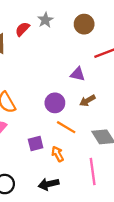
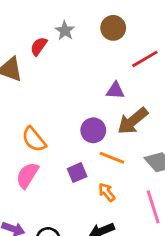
brown arrow: (87, 101) -> (133, 121), size x1.6
purple square: (36, 143) -> (77, 173), moved

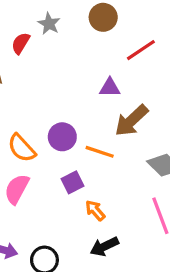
purple circle: (93, 130) -> (62, 137), moved
orange line: (112, 158) -> (100, 152), moved
orange arrow: (107, 192) -> (95, 210), moved

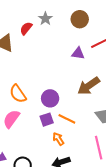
purple triangle: (110, 88) -> (78, 53), moved
purple circle: (62, 137) -> (50, 98), moved
orange line: (100, 152) -> (67, 119), moved

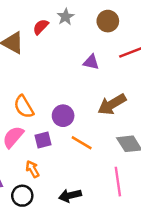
purple triangle: (78, 53) -> (91, 62), moved
purple square: (47, 120) -> (43, 140), moved
orange arrow: (58, 139) -> (32, 169), moved

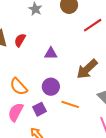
red semicircle: (41, 27) -> (20, 40), moved
purple triangle: (91, 62) -> (51, 53), moved

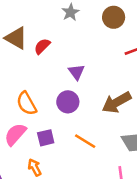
purple triangle: (51, 53) -> (76, 72), turned 40
purple circle: (51, 87) -> (68, 102), moved

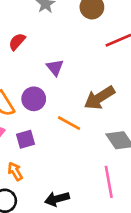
purple circle: (68, 102) -> (34, 99), moved
orange line: (85, 141) -> (69, 123), moved

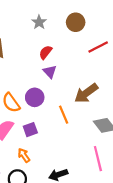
red semicircle: (17, 42) -> (45, 52), moved
orange line: (69, 123) -> (64, 115), turned 42

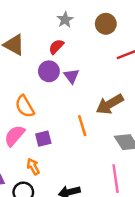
red semicircle: (45, 52) -> (56, 47), moved
purple circle: (35, 97) -> (49, 71), moved

